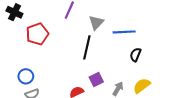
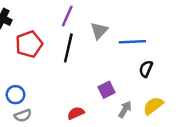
black line: (87, 47) -> (68, 48), moved
purple square: (96, 79) -> (107, 90), moved

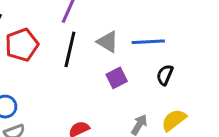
gray triangle: (99, 31) -> (108, 42), moved, turned -42
purple square: (107, 90) -> (117, 78), moved

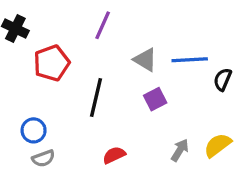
black line: (70, 49) -> (96, 98), moved
black semicircle: (165, 75) -> (223, 79), moved

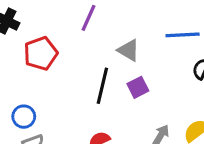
blue line: (190, 60) -> (183, 35), moved
black line: (96, 98) -> (102, 86), moved

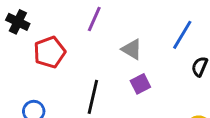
blue line: (183, 35) -> (182, 35), turned -56
black line: (102, 86) -> (93, 97), moved

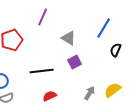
black line: (93, 97) -> (42, 71), turned 70

